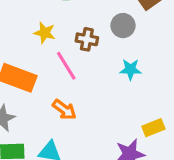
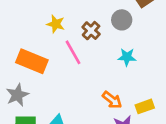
brown cross: (87, 39) -> (91, 31), turned 30
orange arrow: (64, 110) -> (112, 100), moved

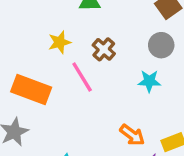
gray circle: (122, 20) -> (161, 45), moved
yellow star: (56, 24) -> (60, 42), turned -30

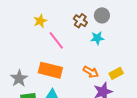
brown cross: (104, 49) -> (80, 21), moved
orange rectangle: (31, 89) -> (50, 70), moved

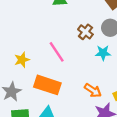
yellow star: (40, 21) -> (22, 60), moved

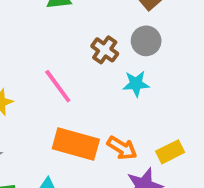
orange rectangle: (47, 85) -> (76, 144), moved

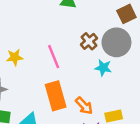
gray circle: (146, 41) -> (116, 42), size x1.5
orange rectangle: (76, 144) -> (56, 96), turned 44

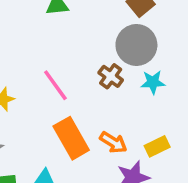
brown cross: (89, 41) -> (111, 76), moved
cyan star: (103, 68) -> (153, 82), moved

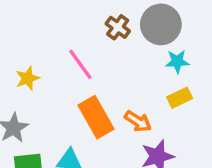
brown cross: (111, 76) -> (118, 27), moved
yellow rectangle: (157, 146) -> (180, 98), moved

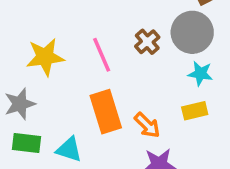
brown cross: (118, 27) -> (147, 42), moved
yellow star: (27, 78) -> (45, 57), size x1.5

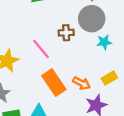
brown cross: (147, 42) -> (66, 33), turned -35
yellow rectangle: (195, 111) -> (109, 78), moved

